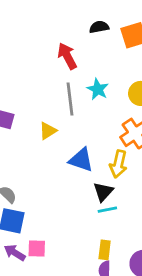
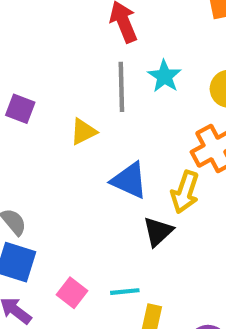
cyan line: (107, 210) -> (125, 292), moved
pink square: (37, 248) -> (72, 293), moved, turned 30

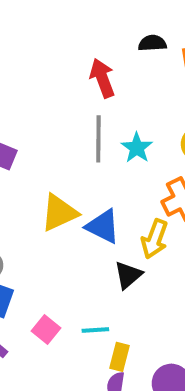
cyan star: (165, 76) -> (137, 148), moved
yellow triangle: (83, 132) -> (59, 213), moved, size x1.5

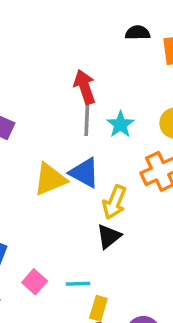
red arrow: (102, 78) -> (85, 87), moved
blue triangle: (103, 226) -> (84, 173), moved
yellow arrow: (155, 239) -> (114, 202), moved

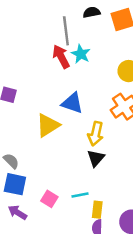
gray line: (87, 115) -> (66, 31), moved
cyan star: (120, 124) -> (81, 54), moved
blue triangle: (84, 173) -> (72, 103), moved

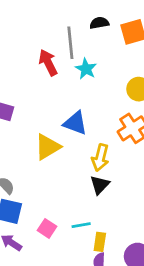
red arrow: (61, 57) -> (48, 63), moved

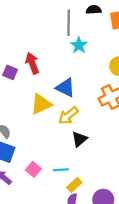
red arrow: (48, 63) -> (32, 63), moved
yellow arrow: (100, 158) -> (68, 116), moved, turned 30
yellow rectangle: (100, 242) -> (74, 185), turned 32

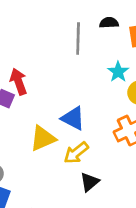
cyan star: (79, 45) -> (118, 72), moved
red arrow: (32, 63) -> (19, 82), moved

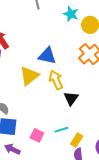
yellow arrow: (76, 153) -> (56, 80), turned 120

